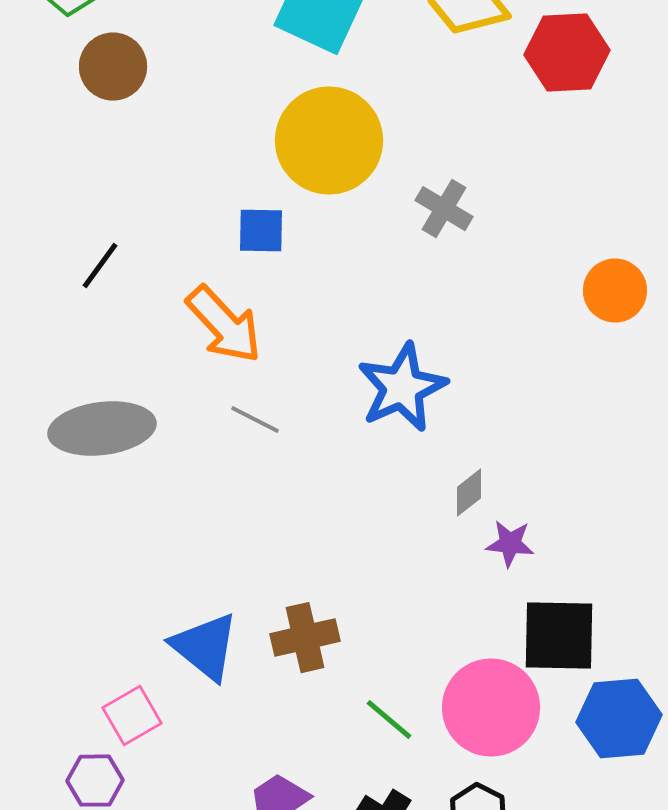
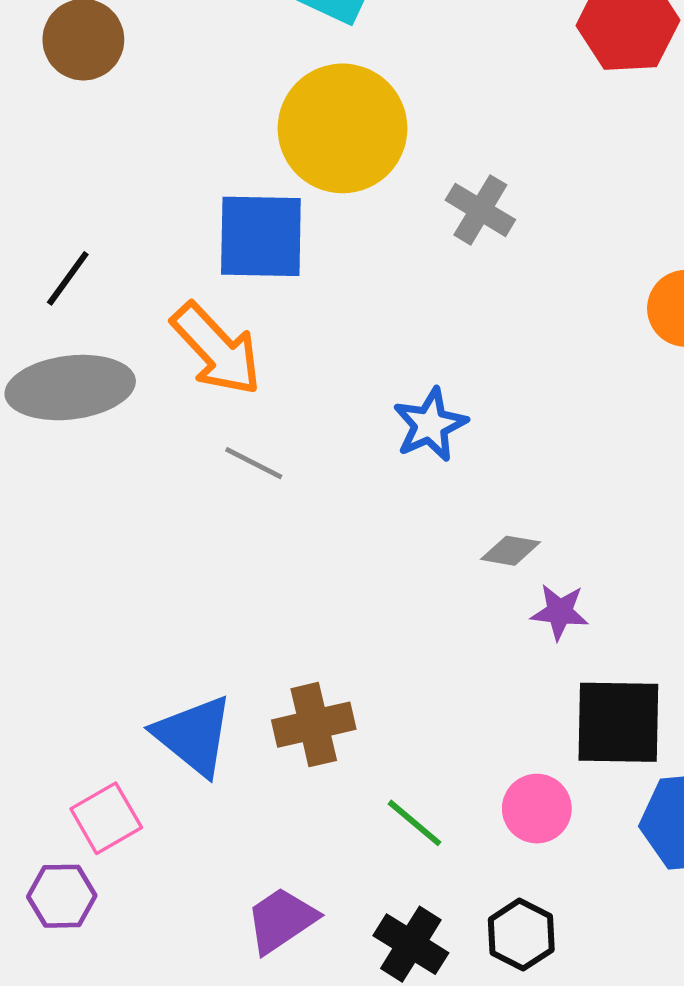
blue square: (261, 231) -> (261, 236), size x1.6
blue star: (402, 388) -> (430, 425), size x0.7
gray ellipse: (102, 429) -> (70, 388), moved
gray diamond: (469, 493) -> (510, 551), turned 48
pink circle: (491, 708) -> (537, 809), size x0.6

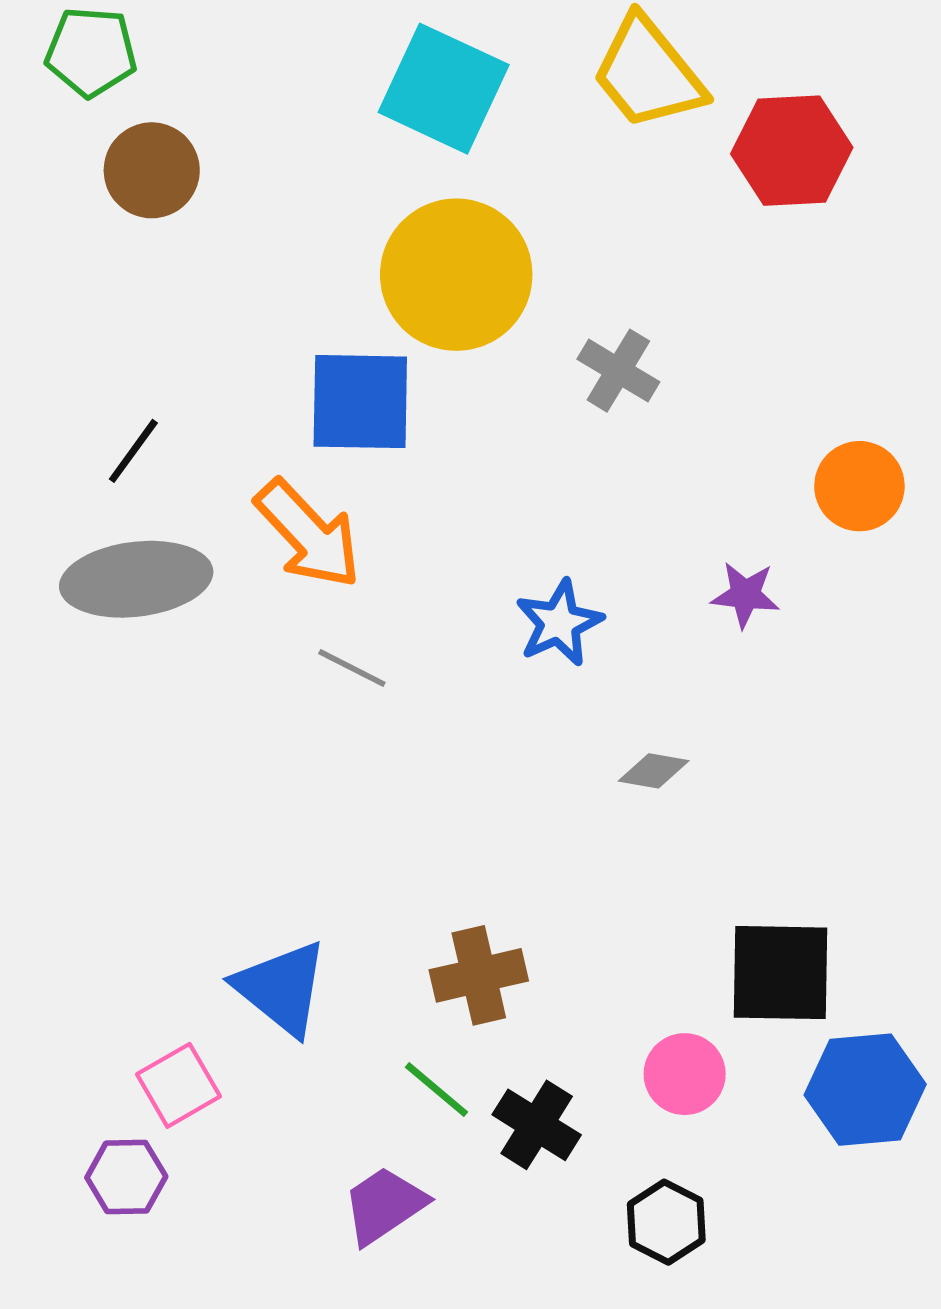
purple star: (560, 612) -> (745, 595), moved
brown cross: (314, 725) -> (479, 975), moved
green line: (414, 823) -> (436, 1090), moved
black cross: (411, 944) -> (537, 1125), moved

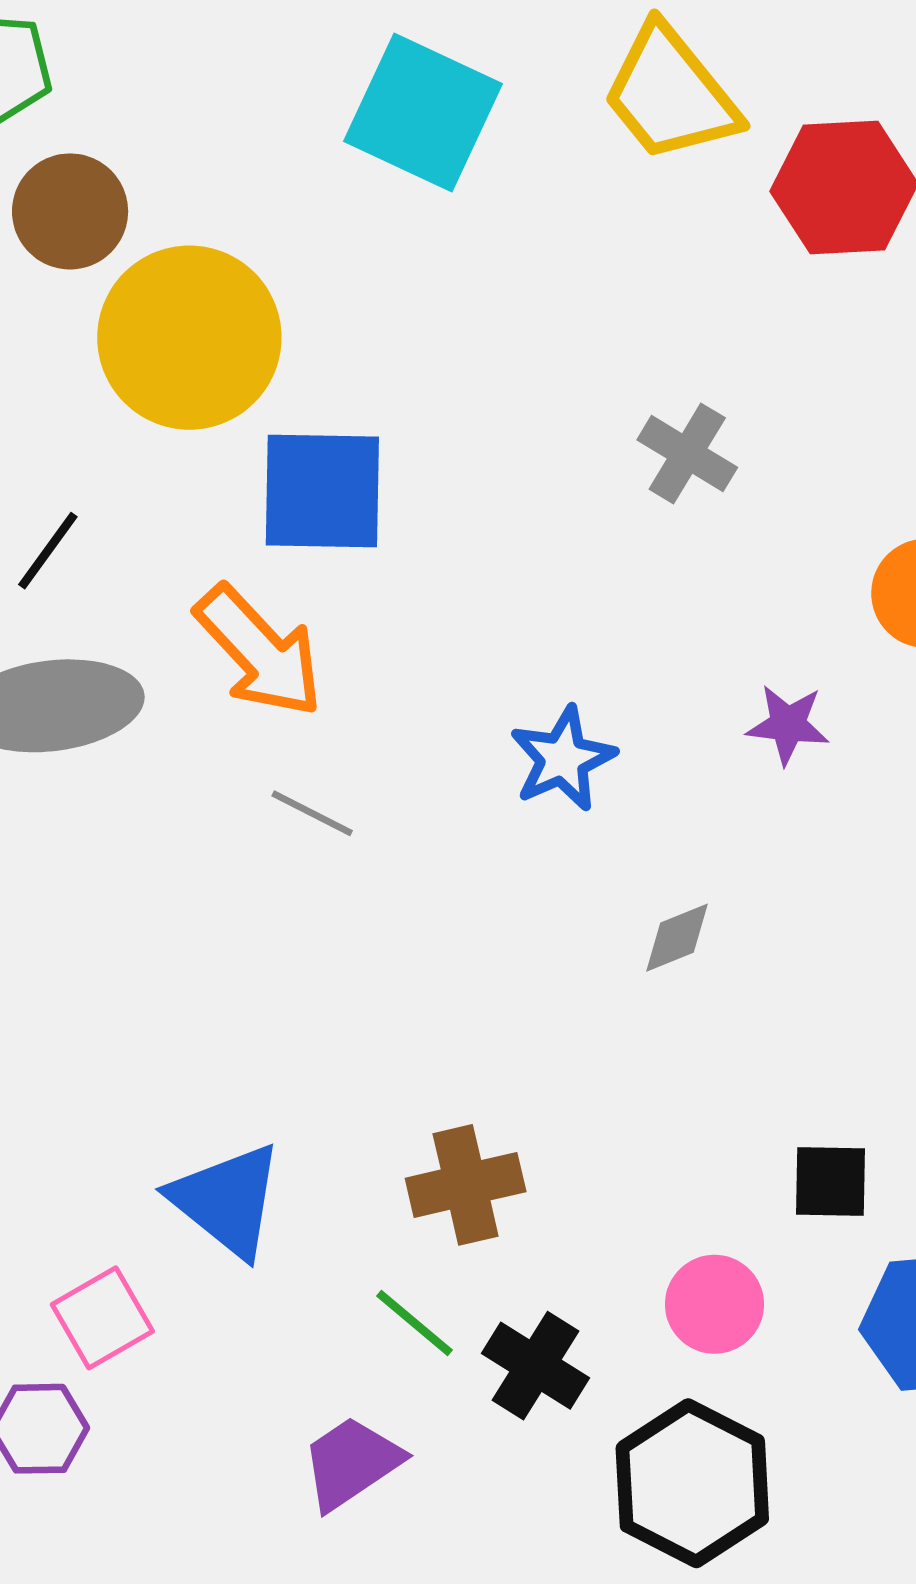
yellow circle: (456, 275) -> (189, 338), moved
gray cross: (618, 371) -> (687, 454), moved
gray diamond: (654, 771) -> (677, 938), turned -32
black square: (780, 973) -> (830, 1182), size x0.6
black hexagon: (666, 1222) -> (692, 1483), size x1.6

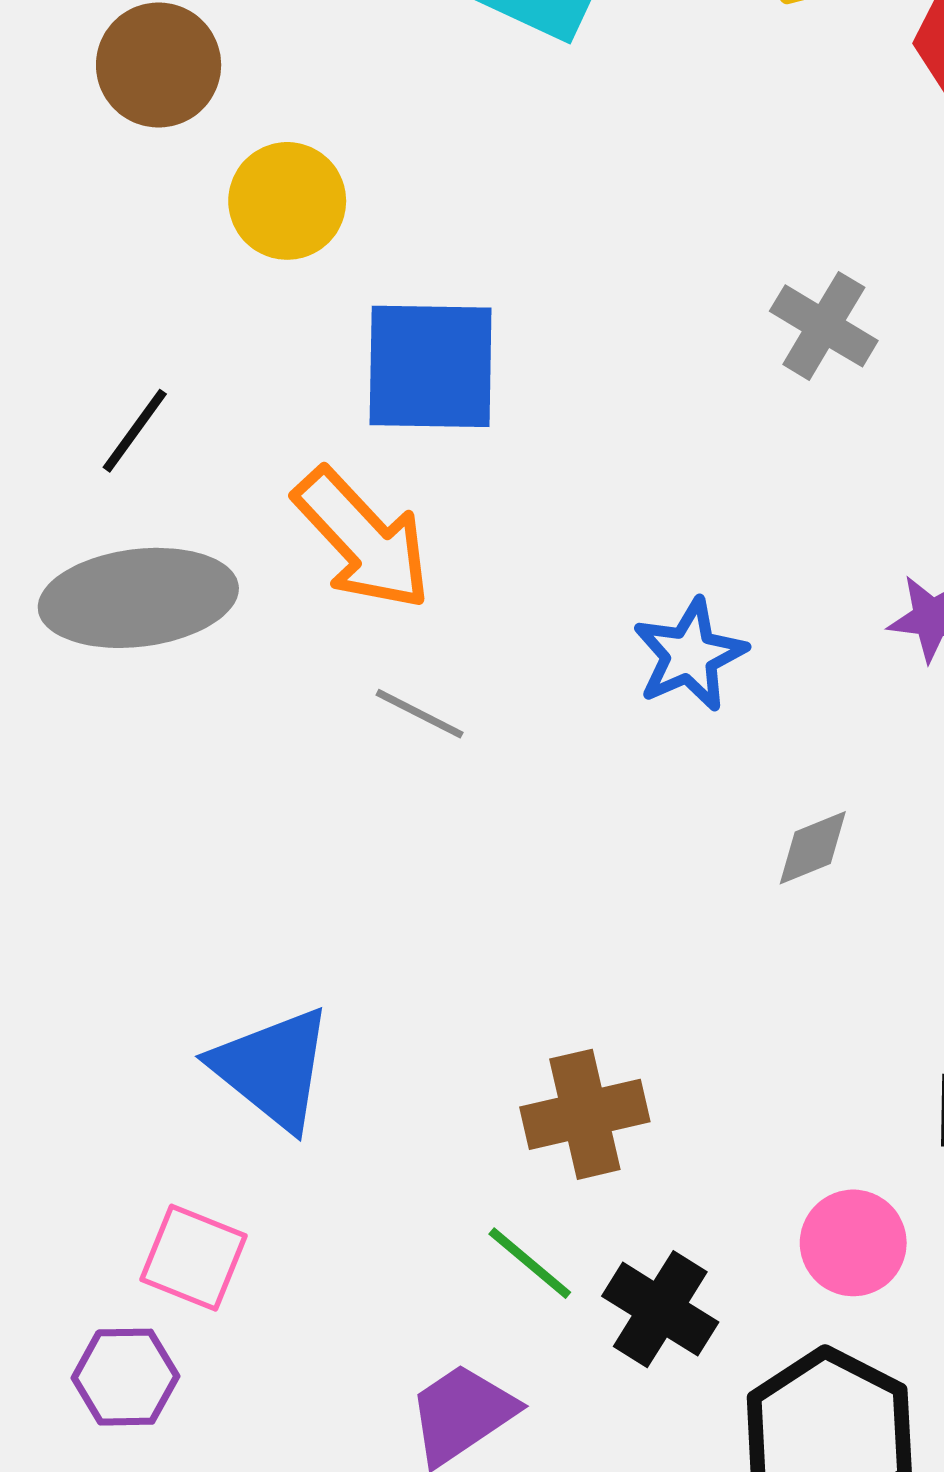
yellow circle: (189, 338) -> (287, 201), size x0.6
blue triangle: (227, 1200) -> (272, 1068), moved
pink square: (102, 1318) -> (193, 1258), turned -38

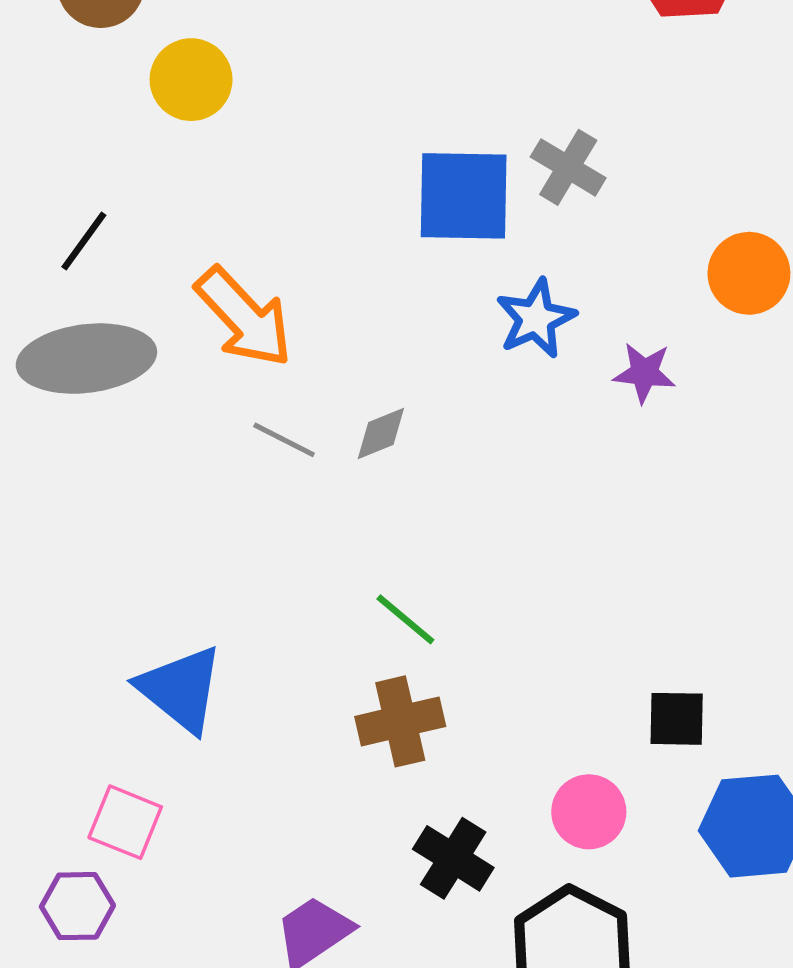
blue square: (431, 366) -> (464, 196), moved
blue star: (690, 655) -> (536, 318), moved
gray diamond: (813, 848) -> (381, 433), moved
green line: (530, 1263) -> (405, 619), moved

